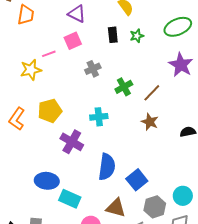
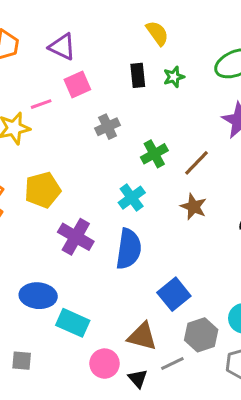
purple triangle: (77, 14) -> (62, 47), moved
cyan cross: (99, 117) -> (132, 198), moved, turned -30
blue semicircle: (107, 167) -> (129, 249), moved

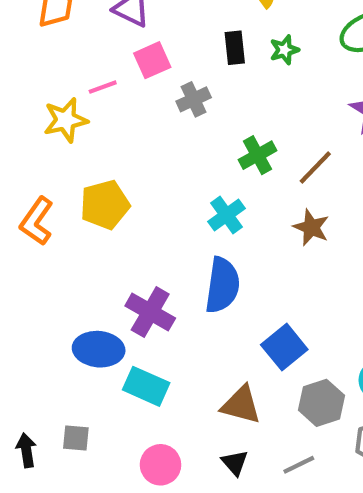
gray cross: (108, 127) -> (194, 99), moved
purple cross: (76, 237) -> (150, 312), moved
pink circle: (105, 364) -> (161, 465), moved
gray line: (172, 364) -> (299, 465), moved

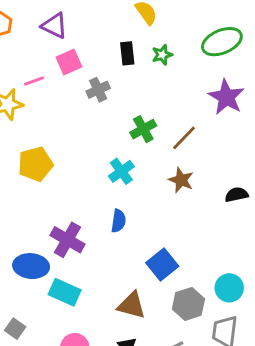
blue semicircle: (222, 285) -> (118, 221), size x0.6
gray square: (76, 438) -> (15, 329), turned 30

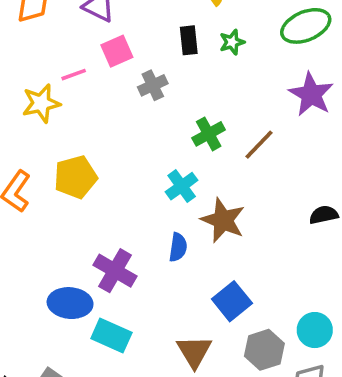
brown star: (181, 180) -> (223, 220), moved, size x1.4
brown triangle: (132, 305) -> (194, 352), turned 44

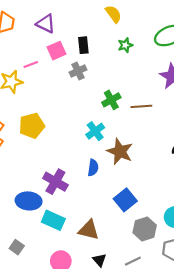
black rectangle: (189, 40) -> (83, 45), moved
brown line: (259, 145) -> (141, 106), turned 42
brown triangle: (194, 352) -> (89, 230), moved, turned -45

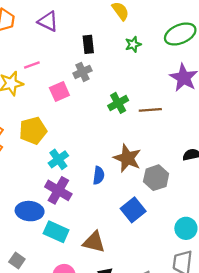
pink square: (56, 51) -> (59, 91), moved
cyan cross: (95, 131) -> (58, 159), moved
gray hexagon: (145, 229) -> (156, 178), moved

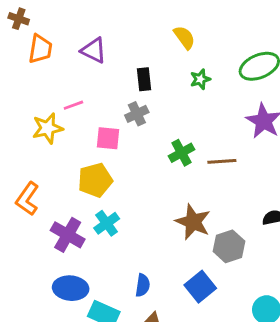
pink square: (59, 91) -> (108, 138), turned 30
yellow pentagon: (33, 131) -> (95, 180), moved
blue semicircle: (99, 175) -> (143, 285), moved
purple cross: (58, 190) -> (68, 235), moved

